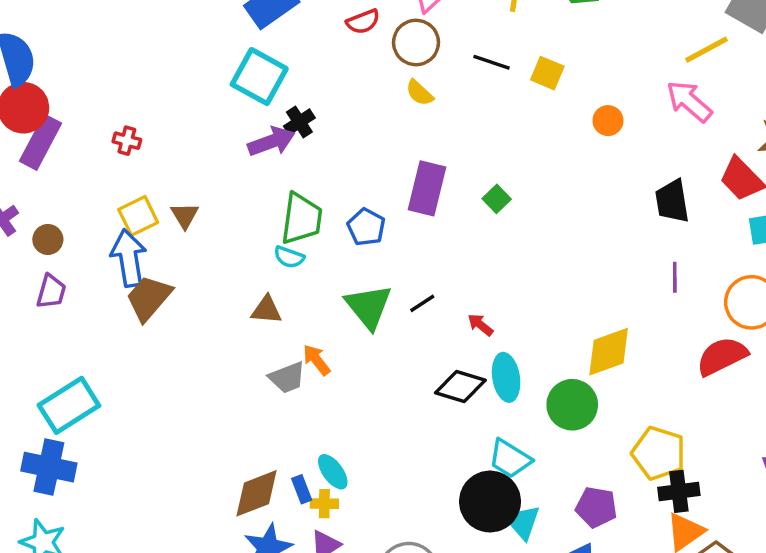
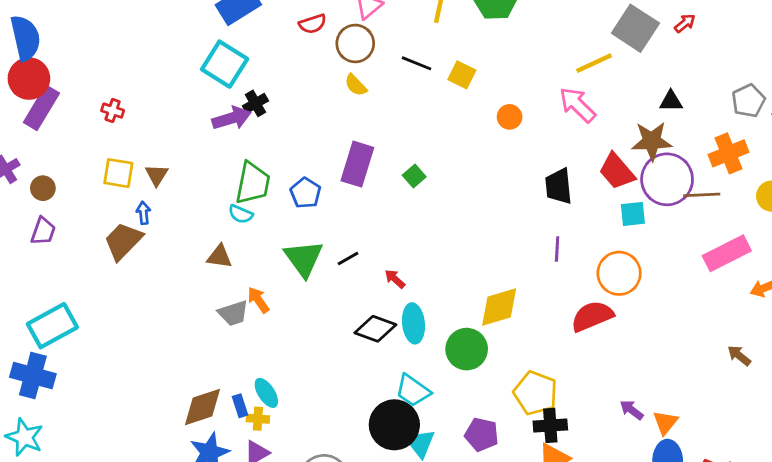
yellow square: (138, 216) -> (118, 173), turned 32
blue arrow: (129, 258) -> (143, 213), moved, size x0.5

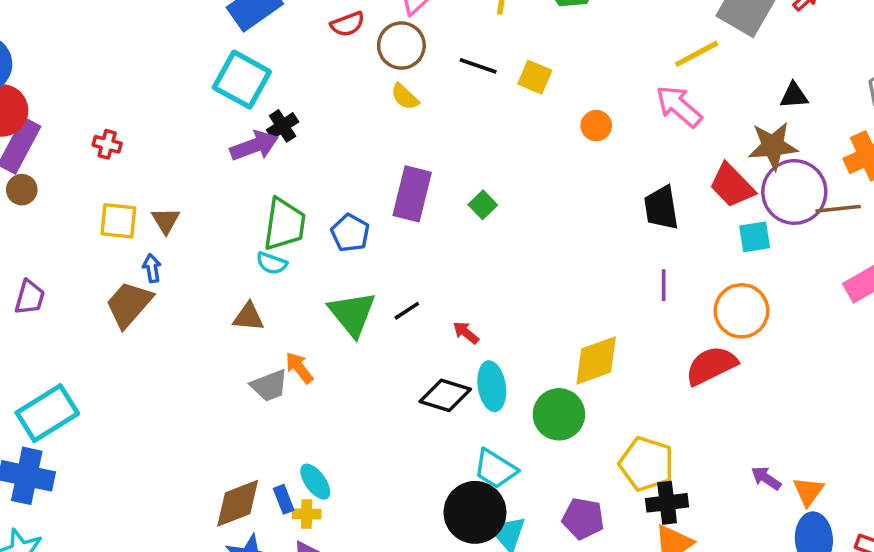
brown circle: (43, 188) -> (22, 190), moved

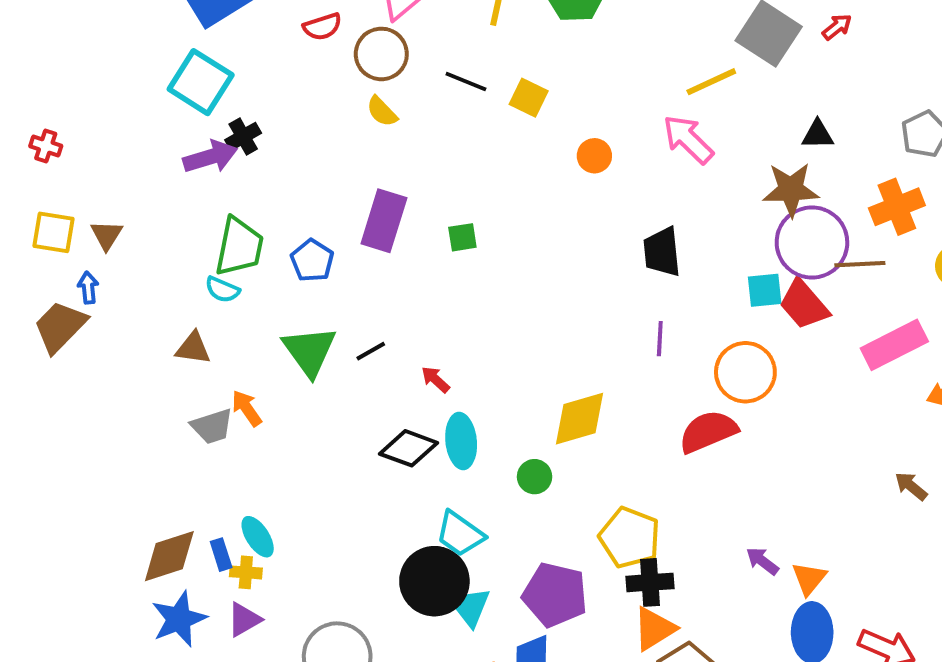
red trapezoid: (732, 185) -> (804, 305), moved
green square: (483, 205) -> (462, 237), turned 32
green circle: (559, 414) -> (535, 477), size x0.6
purple pentagon: (583, 518) -> (555, 595), size x1.4

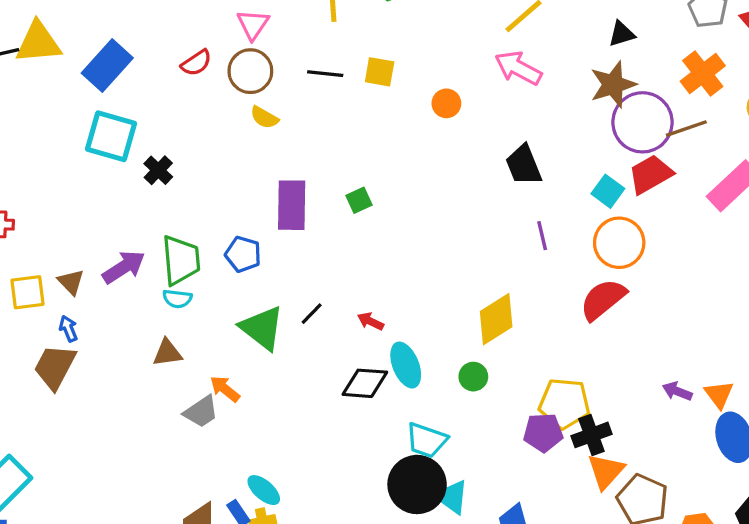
purple arrow: (210, 157) -> (124, 267), moved
cyan square: (765, 290) -> (608, 191), moved, turned -32
red trapezoid: (804, 305) -> (651, 174), turned 117
purple pentagon: (555, 595) -> (543, 433), moved, size x0.7

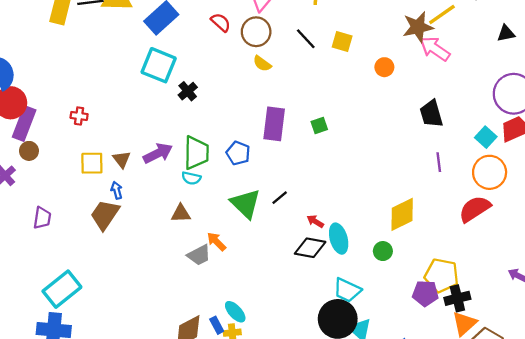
red semicircle: (196, 63) -> (221, 22), turned -110
black line: (325, 74) -> (306, 39), turned 35
brown star: (613, 85) -> (418, 27), moved
red arrow: (371, 321) -> (315, 221), moved

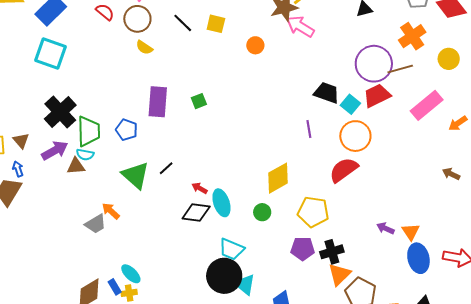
black cross: (188, 91) -> (60, 112), moved, size x1.8
black trapezoid: (431, 114) -> (327, 93), moved, turned 128
purple arrow: (158, 153) -> (55, 150), moved
brown triangle: (181, 213) -> (76, 166), moved
yellow pentagon: (442, 275) -> (313, 212), moved

